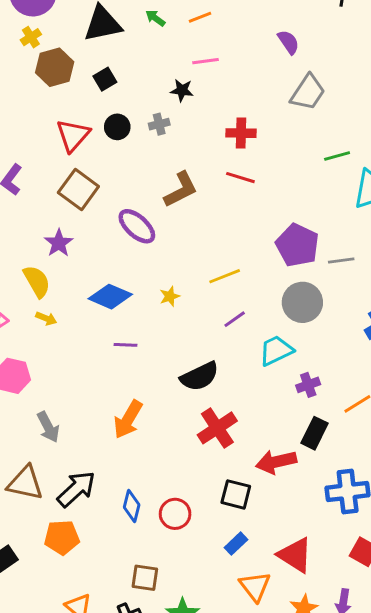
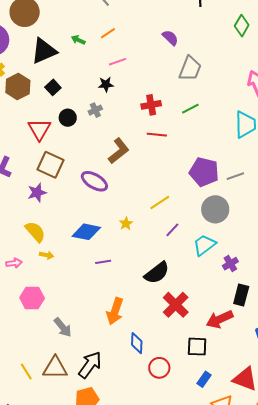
green line: (337, 156) -> (190, 109), moved
purple star: (59, 243) -> (37, 193), moved, turned 30
blue diamond: (132, 506) -> (137, 343), moved

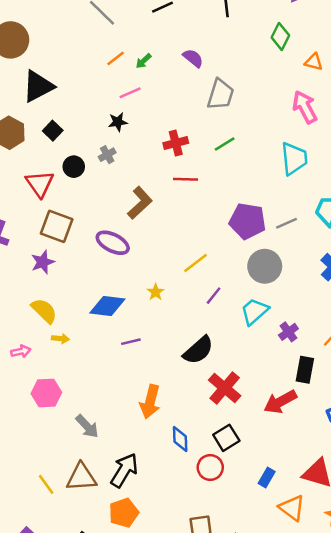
green arrow: (78, 40) -> (143, 61), moved, turned -64
black square: (197, 347) -> (226, 438), moved, turned -30

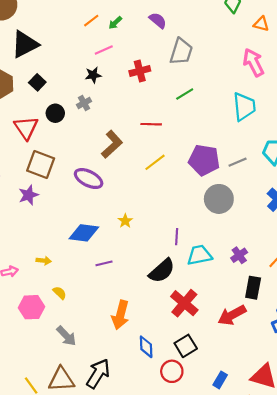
red cross: (176, 143) -> (140, 71), moved
yellow line: (195, 263) -> (155, 162), moved
purple line: (214, 296) -> (177, 237), moved, turned -35
yellow semicircle: (44, 311) -> (60, 293), moved, size x0.6
cyan trapezoid: (254, 311) -> (199, 255), moved, turned 30

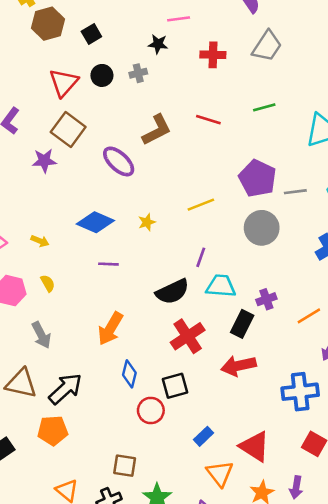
green line: (185, 94) -> (264, 107), moved
yellow line: (155, 162) -> (201, 205), moved
black rectangle: (253, 288) -> (242, 324), moved

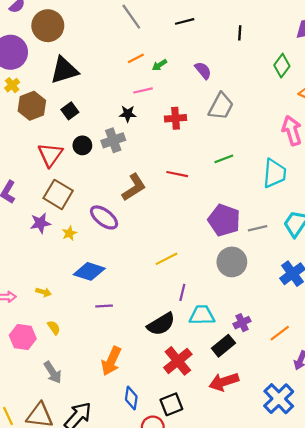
gray cross: (138, 73) -> (113, 140), size x1.5
yellow line: (201, 205) -> (166, 259), moved
yellow star: (147, 222) -> (69, 233), moved
black rectangle: (242, 324) -> (223, 346), turned 30
blue cross: (300, 392) -> (279, 399), turned -32

